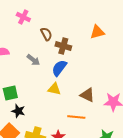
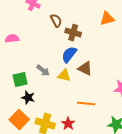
gray arrow: (33, 60) -> (43, 71), moved
brown triangle: (87, 95) -> (85, 69), moved

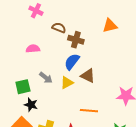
brown semicircle: (56, 21) -> (59, 28), turned -40
pink semicircle: (12, 39) -> (33, 49), moved
yellow triangle: (64, 76) -> (67, 83), turned -40

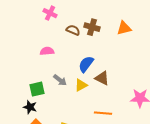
brown cross: (76, 40) -> (92, 27), moved
black star: (31, 105) -> (30, 107), moved

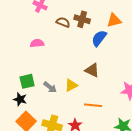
blue semicircle: (86, 64) -> (99, 38), moved
gray arrow: (60, 80) -> (50, 87), moved
yellow triangle: (81, 85) -> (71, 85), moved

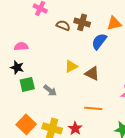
pink semicircle: (37, 43) -> (21, 46), moved
yellow triangle: (71, 85) -> (71, 66), moved
black star: (20, 99) -> (17, 67), moved

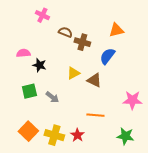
brown cross: (82, 22) -> (82, 42), moved
blue semicircle: (99, 41) -> (107, 56), moved
black star: (17, 67) -> (39, 65), moved

